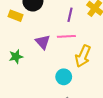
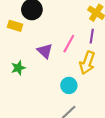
purple line: (70, 15) -> (92, 36), moved
pink line: (66, 36) -> (69, 44), turned -54

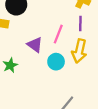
cyan circle: (69, 85) -> (56, 62), moved

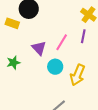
yellow arrow: (79, 51) -> (78, 75), moved

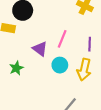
purple line: (83, 36) -> (90, 44), moved

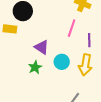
pink line: (62, 39) -> (72, 28), moved
green star: (16, 68) -> (35, 67), moved

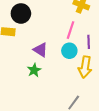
cyan circle: (62, 62) -> (69, 51), moved

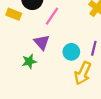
pink line: (71, 30) -> (52, 16), moved

